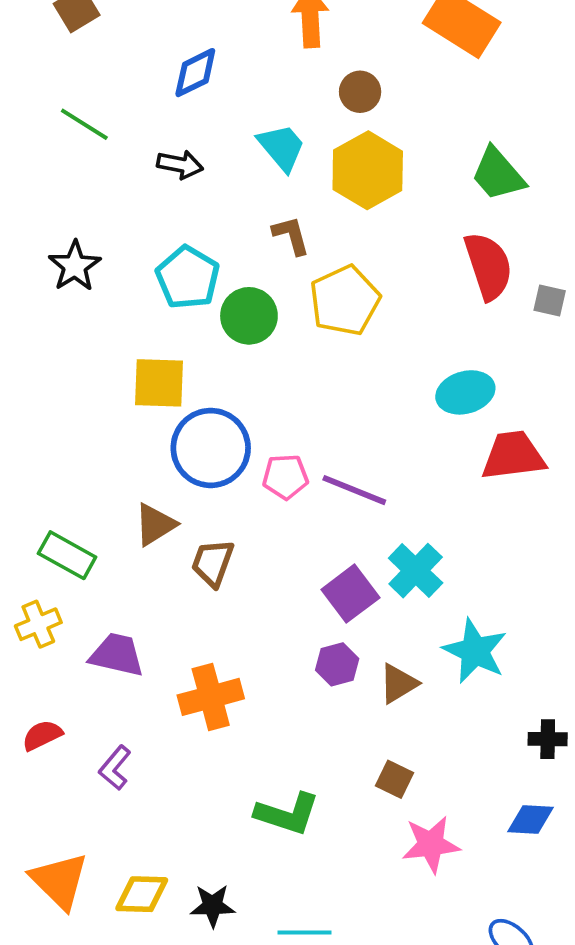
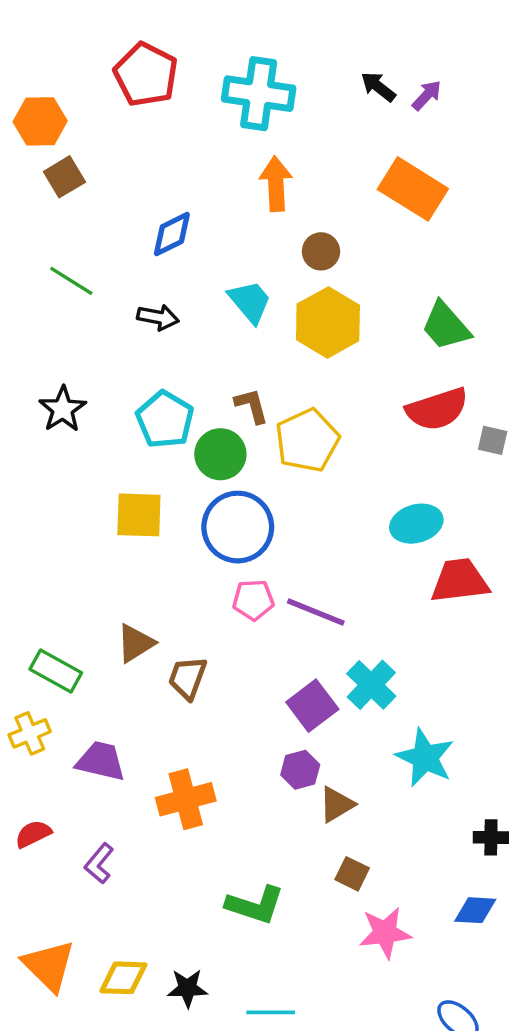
brown L-shape: (291, 235) -> (252, 406), moved
red semicircle: (488, 266) -> (437, 409), turned 90
blue circle: (211, 448) -> (238, 527), moved
brown triangle: (398, 684) -> (337, 804), moved

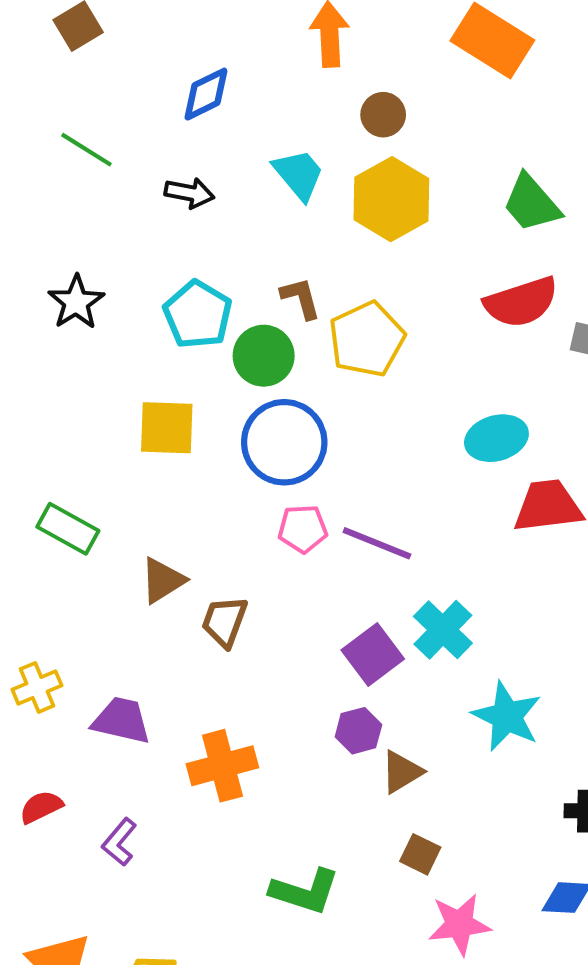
green rectangle: (56, 671) -> (68, 529), moved

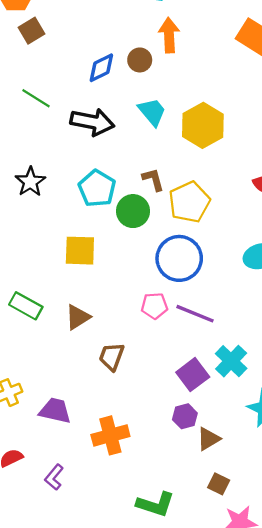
brown circle: (383, 115) -> (140, 60), moved
black arrow: (189, 193) -> (92, 122), size x1.6
blue circle: (284, 442) -> (179, 258), moved
brown triangle: (163, 580) -> (78, 317), moved

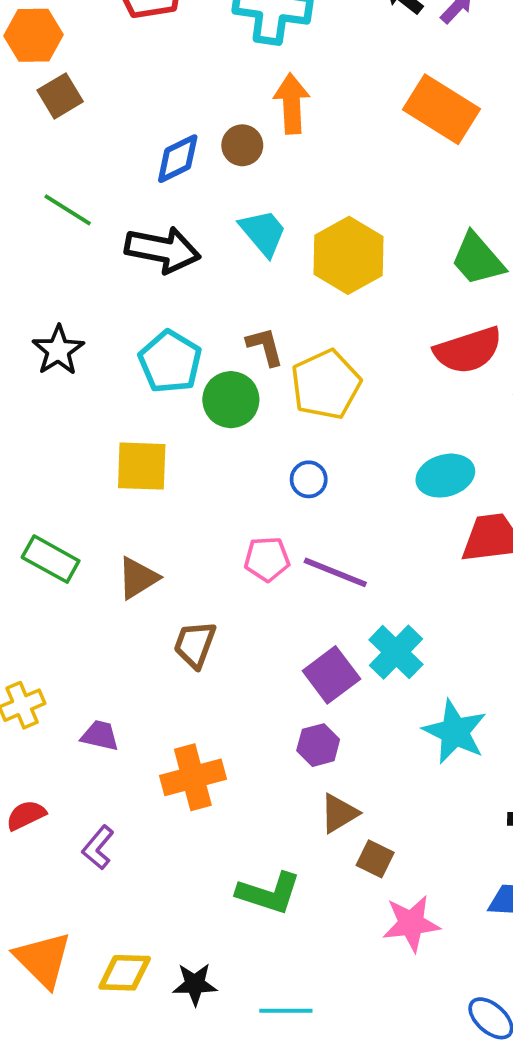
blue circle: (179, 258) -> (309, 479), size x0.5
purple trapezoid: (55, 411) -> (100, 736), size x0.7
brown triangle: (209, 439) -> (339, 813), moved

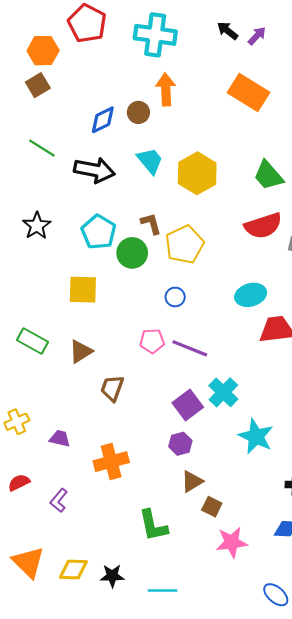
orange hexagon: (33, 35) -> (43, 51), moved
green L-shape: (269, 893) -> (153, 526), turned 60

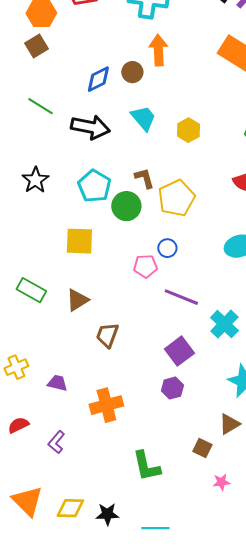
yellow hexagon: (197, 173) -> (188, 130), size x0.6
pink pentagon: (152, 341) -> (145, 266), moved
cyan cross: (223, 392) -> (224, 324), moved
brown triangle: (192, 481) -> (229, 424), moved
pink star: (232, 542) -> (221, 482), size x0.6

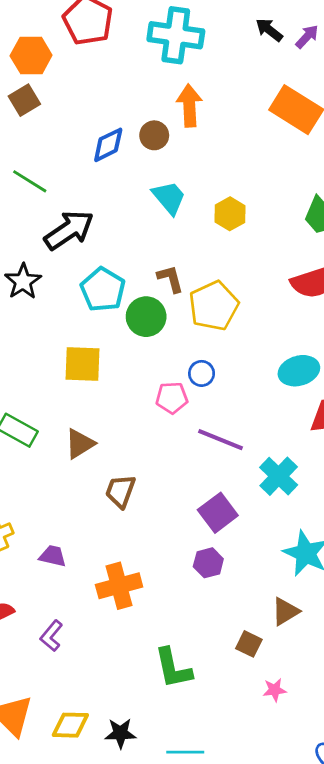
black arrow: (90, 127) -> (69, 230), moved, turned -45

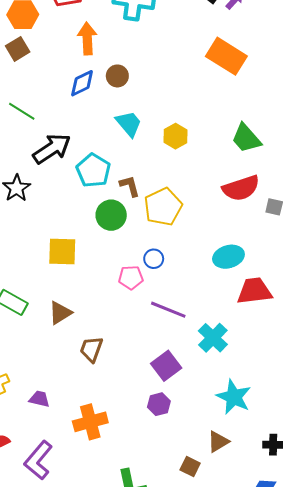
orange arrow: (189, 106) -> (87, 39), moved
cyan pentagon: (103, 290) -> (93, 170), moved
purple L-shape: (51, 636) -> (38, 460), size x1.6

